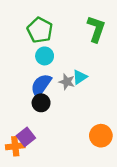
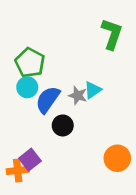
green pentagon: (40, 30) -> (30, 63), moved
cyan circle: (45, 56) -> (27, 87), moved
black circle: (41, 103) -> (63, 125), moved

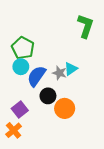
orange circle: (117, 158) -> (65, 108), moved
purple square: (30, 160) -> (20, 109), moved
orange cross: (18, 171) -> (14, 130), turned -35

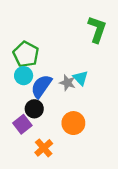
cyan triangle: (71, 69) -> (80, 78), turned -40
black circle: (48, 96) -> (34, 109), moved
orange cross: (14, 130) -> (44, 148), moved

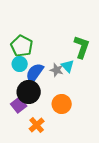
green L-shape: (97, 29) -> (82, 47), moved
black circle: (34, 109) -> (29, 92), size x1.5

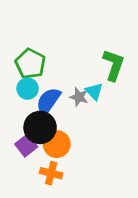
orange circle: (62, 104) -> (57, 144), moved
orange cross: (37, 125) -> (51, 173), turned -35

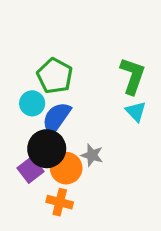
green pentagon: (30, 64) -> (55, 76), moved
cyan triangle: (94, 91) -> (136, 111), moved
gray star: (79, 97) -> (92, 155), moved

